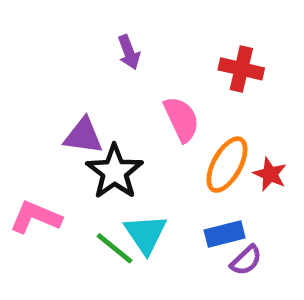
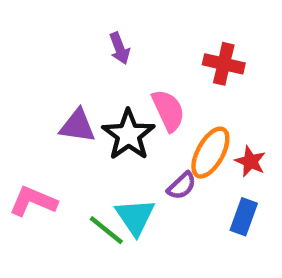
black star: (115, 172) -> (128, 135), moved
blue rectangle: (225, 234) -> (244, 217), moved, turned -56
purple semicircle: (246, 260) -> (182, 186), moved

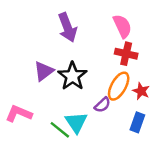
purple arrow: (120, 48) -> (67, 27), size x1.6
red cross: (224, 64) -> (126, 54), moved
pink semicircle: (168, 110) -> (122, 26), moved
purple triangle: (77, 126) -> (44, 71), turned -45

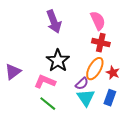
purple triangle: (44, 71) -> (13, 72), moved
pink L-shape: (19, 114) -> (45, 82), moved
cyan triangle: (76, 122) -> (86, 98), moved

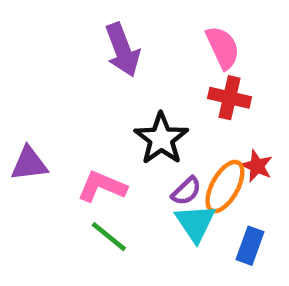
black star: (58, 61) -> (161, 139), moved
orange ellipse: (95, 69) -> (225, 186), moved
purple triangle: (13, 72) -> (29, 164), turned 30
blue rectangle: (110, 98) -> (250, 246), moved

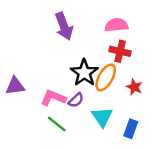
pink semicircle: (223, 48) -> (116, 25), turned -70
orange ellipse: (225, 186) -> (106, 78), moved
purple semicircle: (186, 191) -> (76, 100), moved

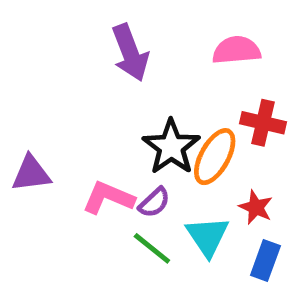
red cross: (120, 51) -> (263, 123), moved
red star: (134, 87) -> (256, 207), moved
green line: (57, 124) -> (152, 248), moved

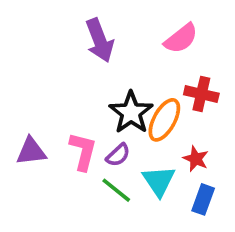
pink semicircle: (236, 50) -> (181, 38), turned 147
purple triangle: (31, 173) -> (31, 151), moved
pink L-shape: (108, 198) -> (83, 151), turned 81

